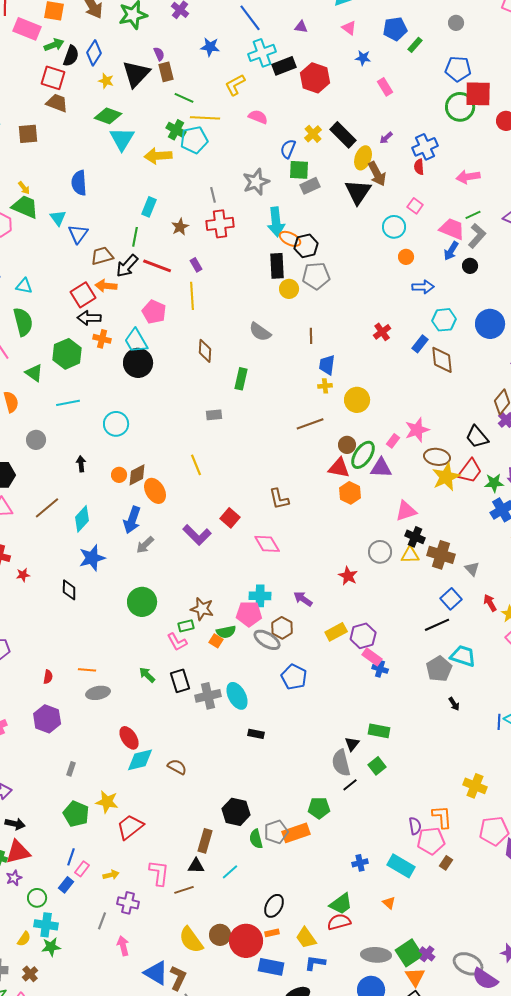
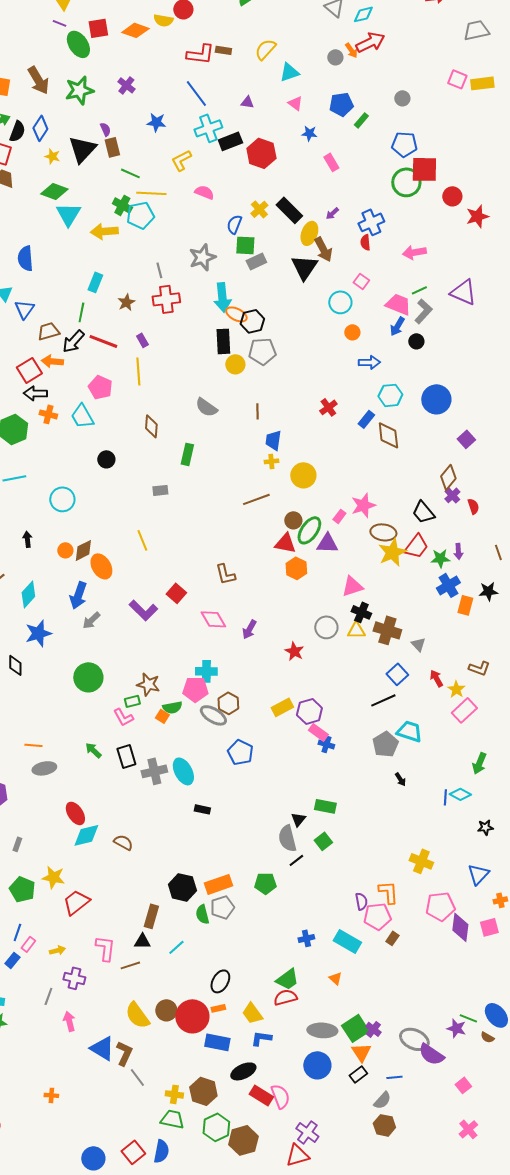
black circle: (138, 363) -> (106, 459), moved, size x0.6
purple arrow: (303, 599) -> (249, 629), moved, turned -96
orange rectangle: (296, 833) -> (218, 884), moved

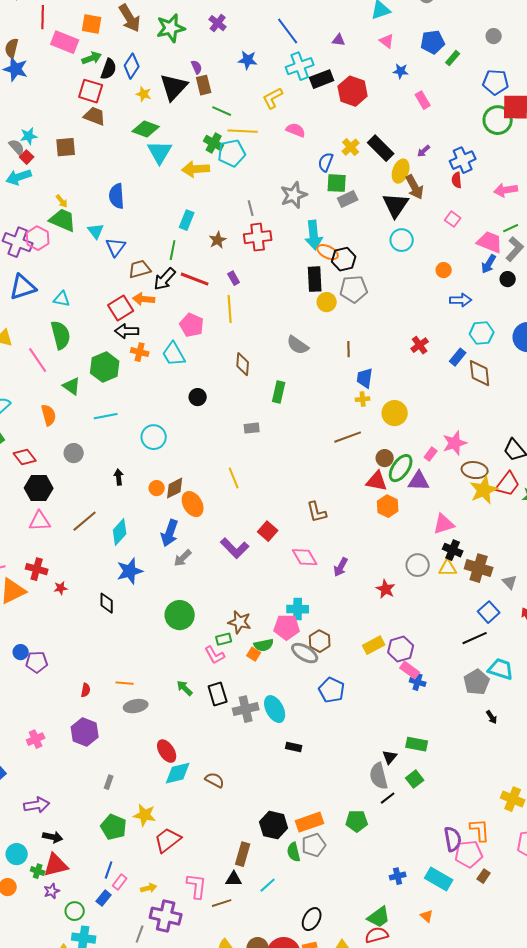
cyan circle: (340, 302) -> (402, 240), moved
purple semicircle: (361, 901) -> (453, 839), size x1.4
purple cross: (74, 978) -> (166, 916), size x1.4

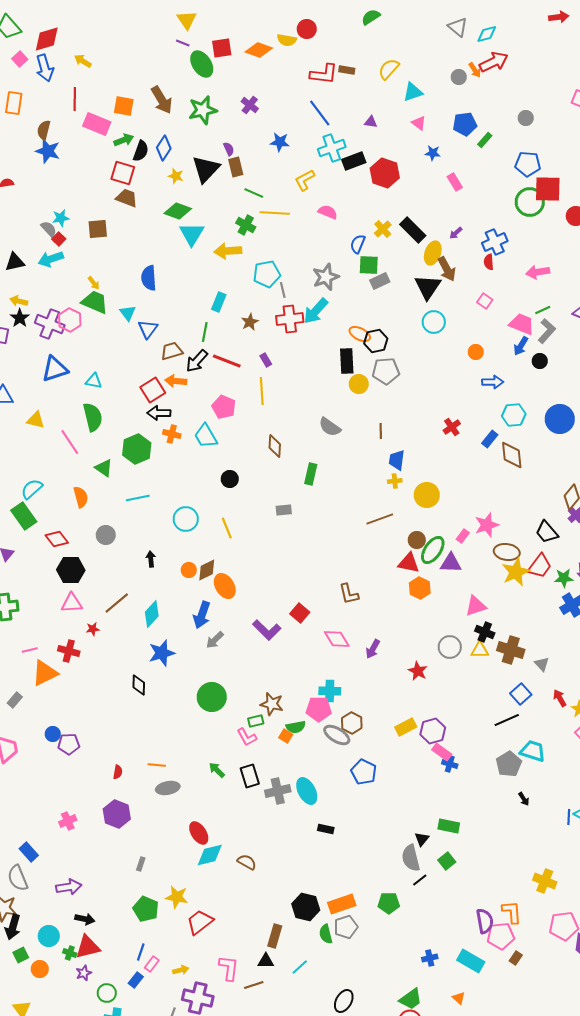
cyan pentagon: (232, 153) -> (267, 274), moved
cyan arrow: (314, 235) -> (316, 311), moved, turned 48
yellow line: (234, 478) -> (227, 528), moved
red star: (61, 588) -> (93, 629), moved

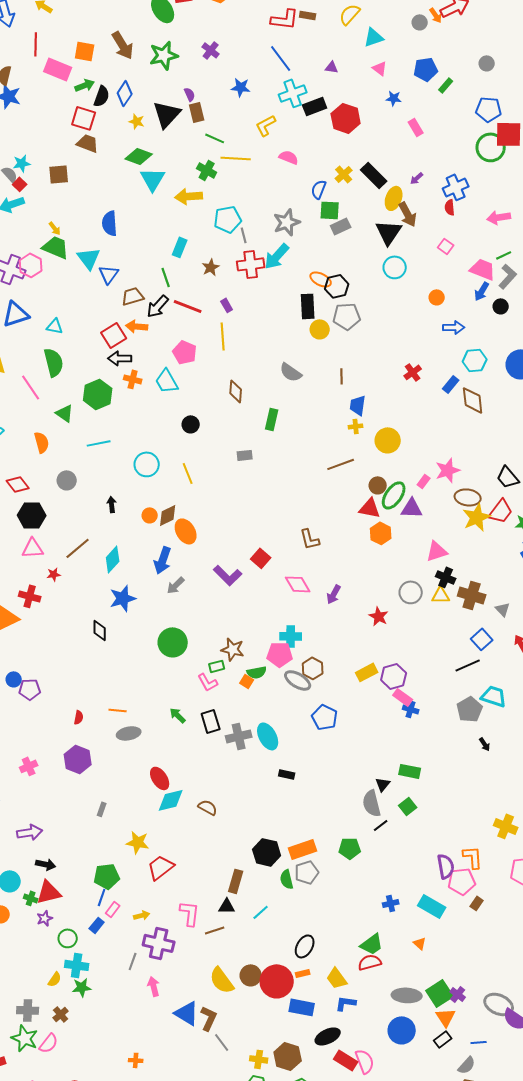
cyan triangle: (128, 313) -> (89, 258), size x1.4
green line: (205, 332) -> (166, 277), turned -30
green pentagon: (146, 909) -> (107, 876), moved, turned -30

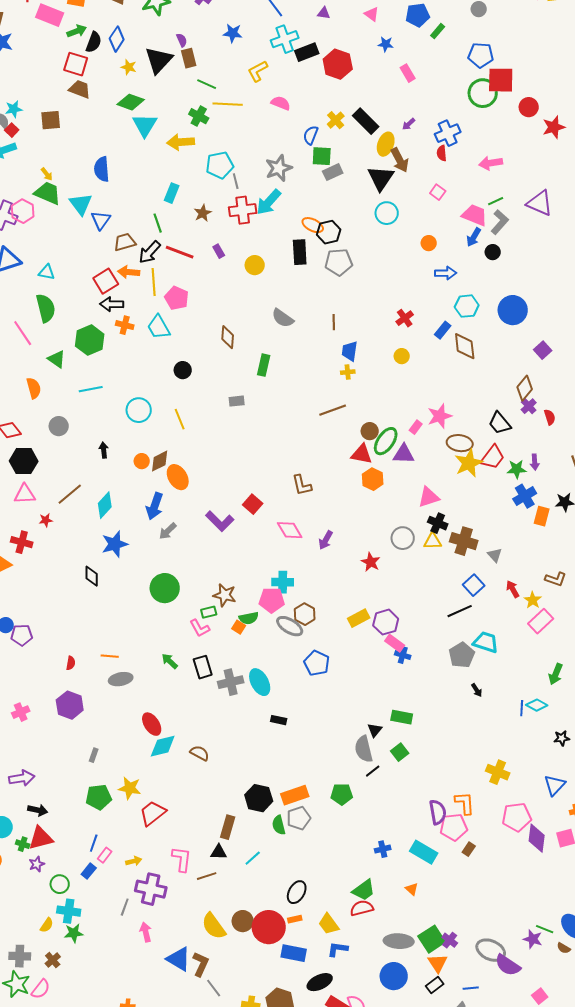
yellow circle: (320, 329) -> (255, 265), moved
yellow line: (223, 336) -> (154, 282), moved
yellow circle: (388, 440) -> (402, 356), moved, size x0.6
green pentagon: (107, 876) -> (99, 797), moved

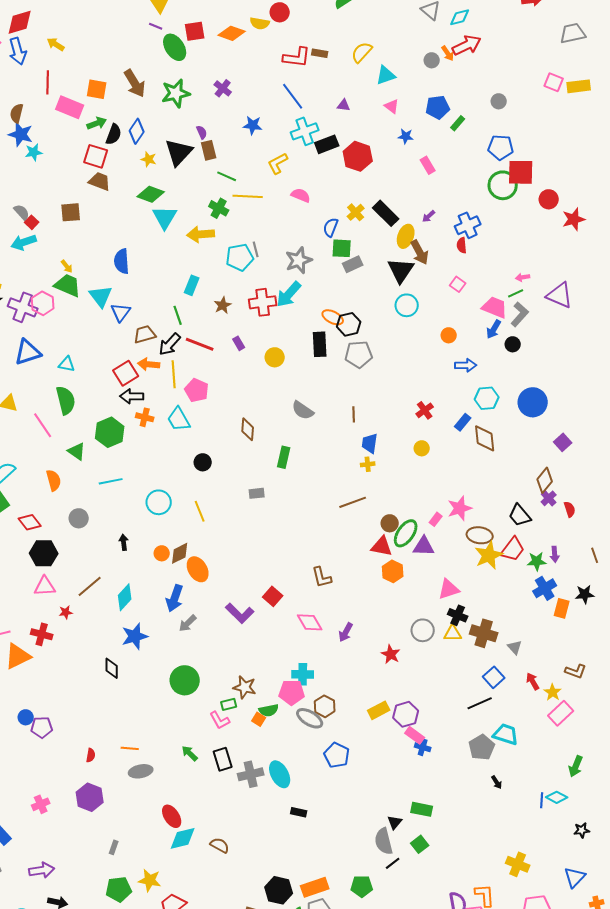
cyan star: (14, 109) -> (34, 152), moved
pink arrow: (491, 163) -> (523, 277), moved, size x0.6
gray line: (236, 181) -> (256, 249), moved

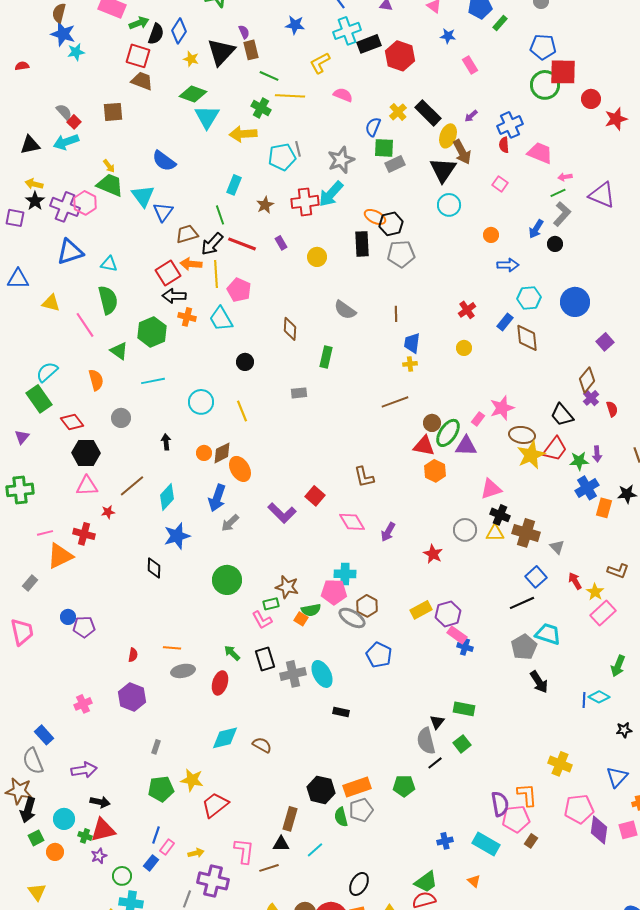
blue semicircle: (122, 261) -> (164, 161), turned -50
pink trapezoid: (495, 307) -> (540, 153), moved
black arrow: (497, 782) -> (539, 682), size x1.6
red ellipse: (172, 816) -> (220, 683), moved, turned 50

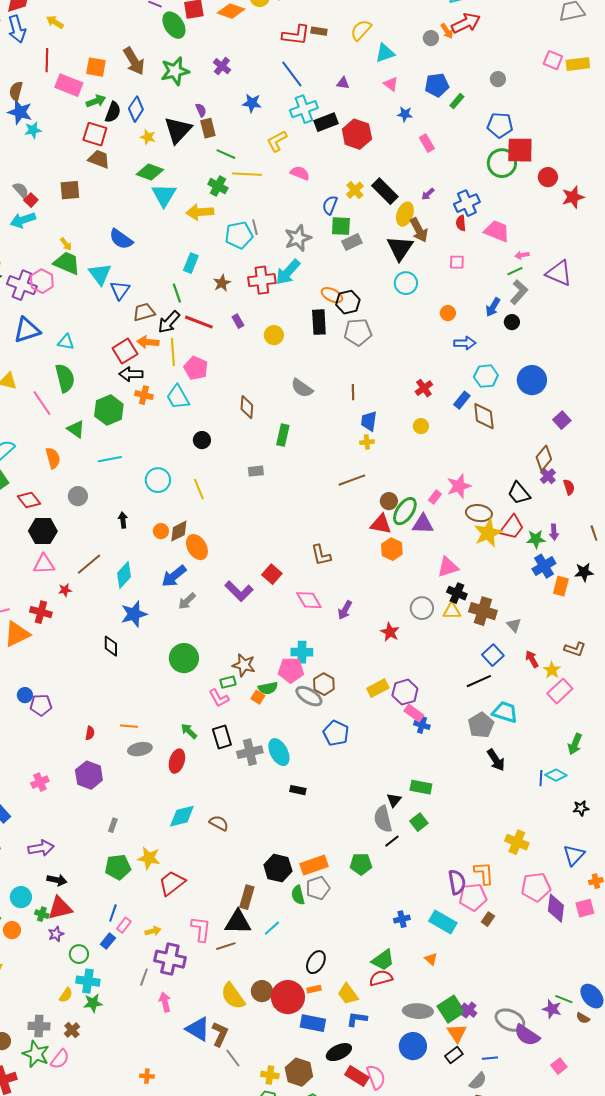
pink square: (500, 184) -> (457, 262), turned -35
blue arrow: (217, 498) -> (174, 576), turned 32
black triangle: (281, 844) -> (238, 922), size x1.6

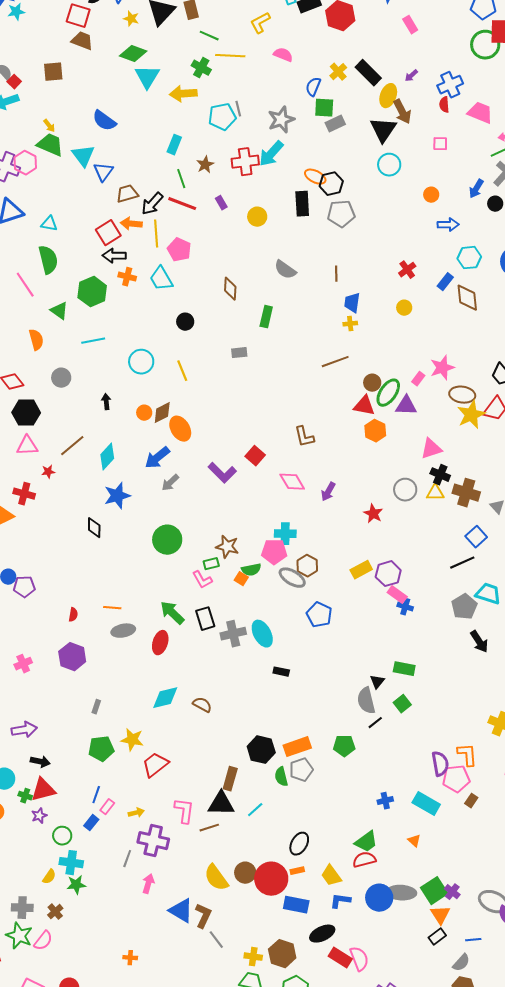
green line: (177, 293) -> (181, 179), moved
green arrow: (189, 731) -> (172, 613), size x1.5
pink arrow: (165, 1002) -> (148, 884), turned 30
blue circle: (413, 1046) -> (379, 898), moved

